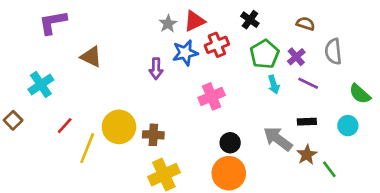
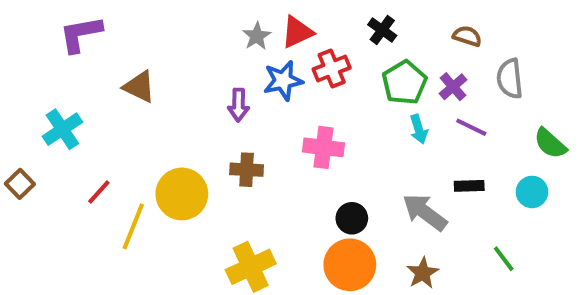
pink cross: (212, 96) -> (324, 147), turned 30
brown cross: (153, 135) -> (247, 170), moved
brown star: (307, 155) -> (423, 273), moved

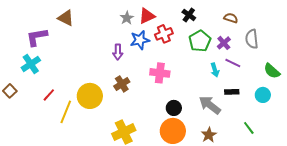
purple L-shape: (81, 34) -> (37, 37), moved
brown triangle: (139, 87) -> (66, 18), moved
cyan arrow: (419, 129) -> (215, 70), moved
brown cross: (247, 170) -> (122, 84), turned -35

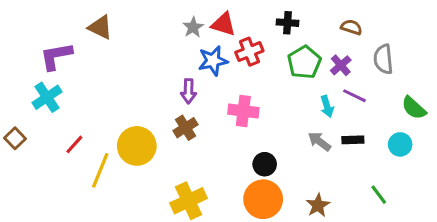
black cross: (189, 15) -> (287, 23), turned -32
red triangle: (147, 16) -> (224, 24), turned 42
purple arrow: (118, 52) -> (189, 91), moved
gray arrow: (210, 105) -> (319, 141), moved, size x0.7

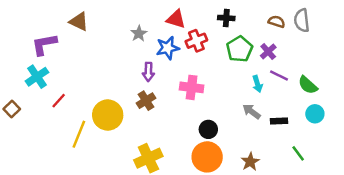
gray star: (193, 27) -> (139, 34), moved
gray semicircle: (383, 59) -> (302, 20), moved
green semicircle: (414, 108) -> (308, 85), moved
black rectangle: (353, 140) -> (279, 121), moved
red line: (74, 144) -> (59, 101), moved

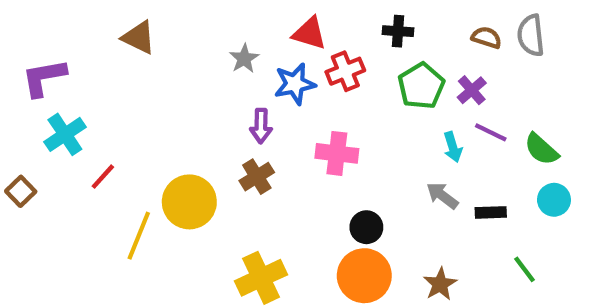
purple L-shape: (44, 44) -> (44, 78), moved

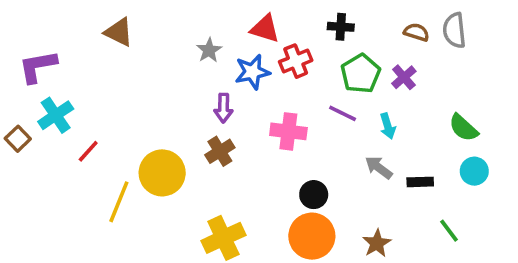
purple line: (491, 132) -> (343, 113), moved
brown square: (21, 191) -> (18, 139), moved

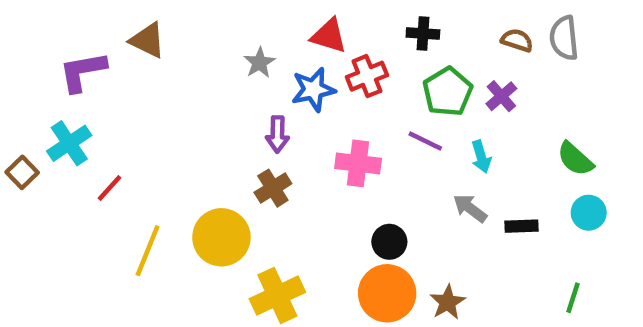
purple L-shape: (38, 66) -> (83, 72), moved
yellow circle: (162, 173) -> (221, 237), moved
green line: (449, 231) -> (573, 298), moved, turned 55
brown star: (377, 243) -> (448, 302), moved

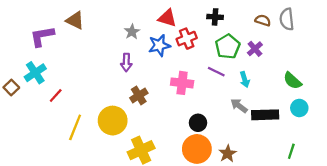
purple arrow: (277, 134) -> (126, 62), moved
black rectangle: (521, 226) -> (265, 115), size x1.6

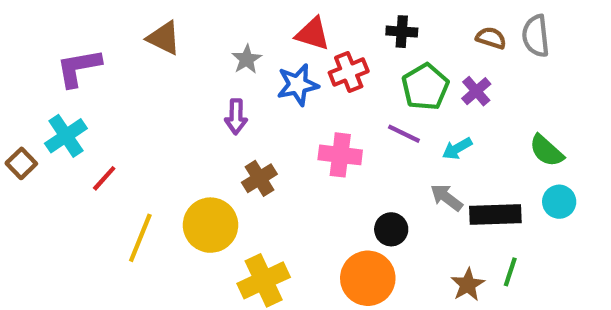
brown triangle: (75, 20) -> (164, 38), moved
cyan arrow: (245, 80) -> (457, 149), turned 77
black circle: (198, 123) -> (391, 229), moved
green line: (291, 151) -> (510, 272), moved
brown star: (228, 154) -> (468, 285), moved

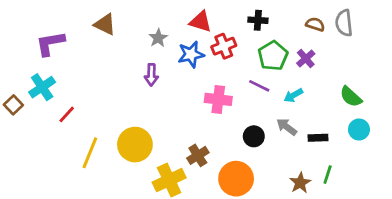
brown cross: (259, 178) -> (198, 155), moved
black rectangle: (495, 214) -> (318, 138), size x0.6
black circle: (391, 229) -> (254, 136), moved

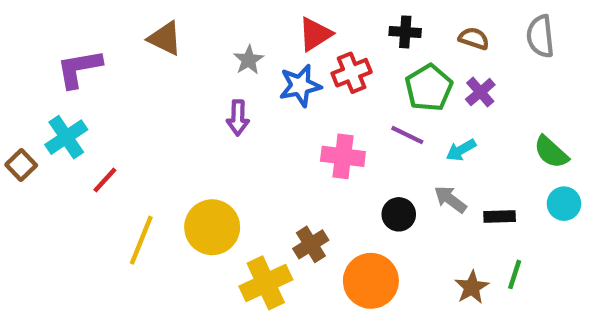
red triangle: (201, 22) -> (315, 34), turned -50
brown semicircle: (315, 24) -> (474, 38), moved

